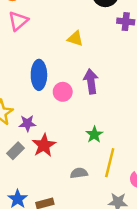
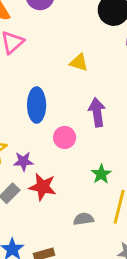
pink circle: (63, 92) -> (65, 137), moved
red star: (44, 145) -> (43, 187), turned -30

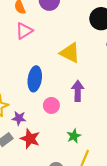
yellow triangle: (79, 62) -> (70, 53), size x1.5

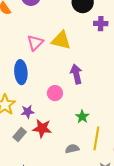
pink triangle: (24, 31) -> (35, 43), moved
blue ellipse: (35, 79) -> (21, 72), moved

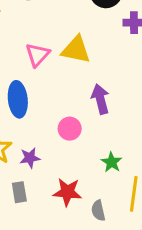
red star: (42, 128) -> (67, 192), moved
gray rectangle: (20, 135) -> (19, 192), turned -48
gray semicircle: (72, 149) -> (98, 210), turned -88

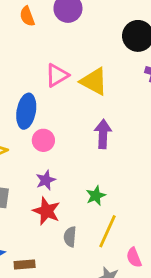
pink circle: (70, 129) -> (43, 140), moved
purple star: (30, 158) -> (46, 180), moved, turned -30

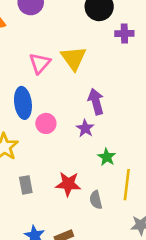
yellow triangle: (94, 81) -> (74, 58), turned 44
purple star: (46, 180) -> (85, 128), moved

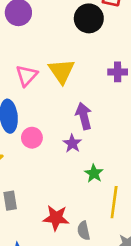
purple cross: (124, 33) -> (118, 72), moved
red star: (68, 184) -> (56, 218), moved
gray semicircle: (96, 200) -> (84, 231), moved

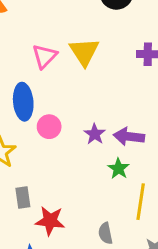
purple arrow: (84, 116) -> (129, 137), moved, turned -70
red star: (56, 218) -> (50, 221), moved

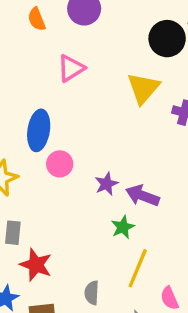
yellow triangle: (84, 52) -> (143, 88), moved
pink triangle: (45, 56) -> (71, 68), moved

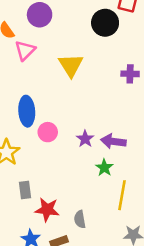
pink triangle: (71, 68) -> (25, 50), moved
yellow triangle: (143, 88) -> (71, 65), moved
gray semicircle: (92, 293) -> (80, 219), moved

